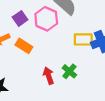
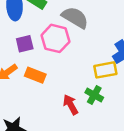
purple square: (20, 18) -> (25, 44), turned 32
yellow rectangle: (83, 39) -> (105, 70), moved

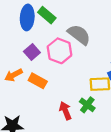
purple square: (25, 44) -> (32, 52), turned -35

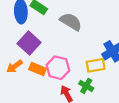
pink hexagon: (60, 51) -> (58, 68), moved
purple square: (32, 52) -> (29, 43), size x1.5

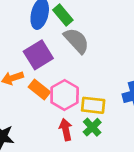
gray semicircle: (71, 22) -> (76, 41), moved
yellow rectangle: (96, 65) -> (93, 105), moved

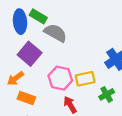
orange rectangle: (39, 89) -> (26, 98), moved
green cross: (92, 127) -> (107, 94), moved, turned 32

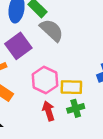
green cross: (107, 94) -> (76, 108), moved

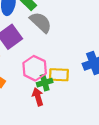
green cross: (76, 108) -> (45, 83), moved

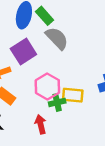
red arrow: (38, 97) -> (41, 124), moved

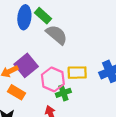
purple square: (23, 51) -> (26, 65), moved
yellow rectangle: (73, 95) -> (77, 73), moved

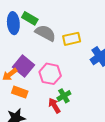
yellow rectangle: (77, 73) -> (72, 39), moved
green cross: (63, 93) -> (64, 96), moved

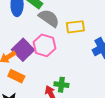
pink hexagon: (50, 74) -> (44, 45), moved
green cross: (64, 96) -> (61, 85), turned 32

